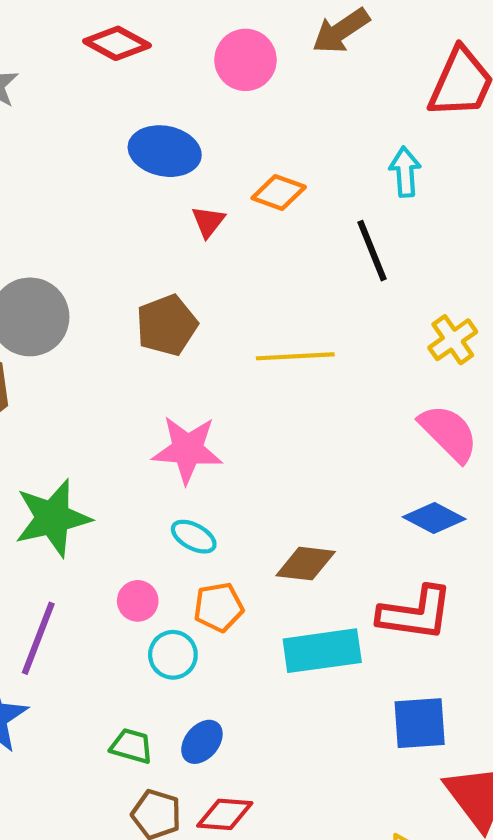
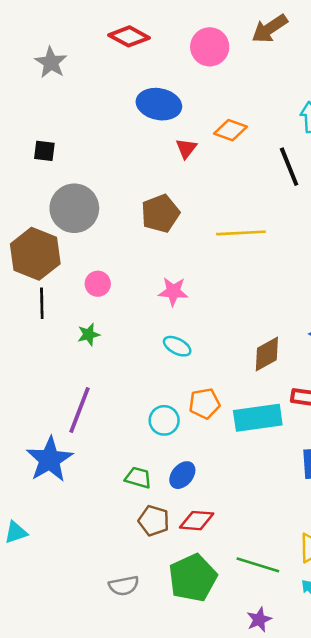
pink star: (187, 450) -> (173, 292), size x0.7
green star: (53, 518) -> (89, 334), size x0.5
brown diamond: (306, 564) -> (267, 354), moved, turned -36
pink circle: (138, 601) -> (98, 284), moved
orange pentagon: (219, 607) -> (204, 403), moved

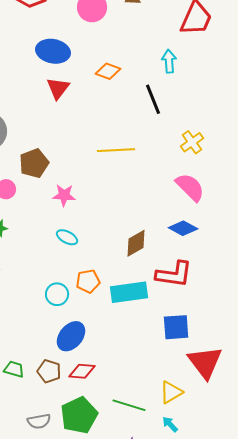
red triangle: (186, 148) -> (58, 88), moved, size x1.4
brown pentagon: (160, 213) -> (34, 163), moved
blue ellipse: (182, 475) -> (71, 336), size x1.4
green trapezoid: (138, 478) -> (14, 369), moved
gray semicircle: (124, 586) -> (39, 421), moved

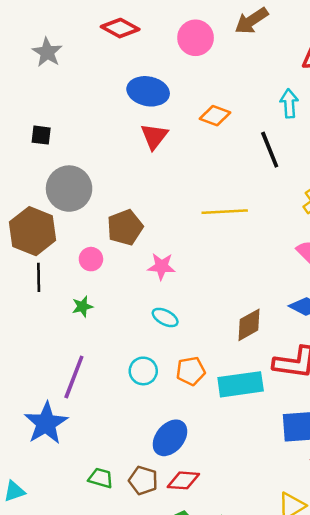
cyan circle: (57, 294) -> (143, 371), moved

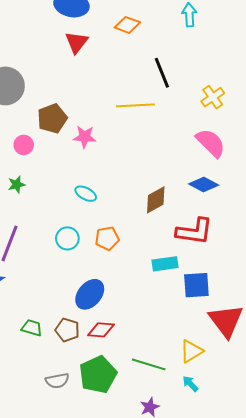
black line: (270, 150) -> (162, 73), moved
pink star: (161, 266) -> (85, 137), moved
cyan rectangle: (241, 384) -> (165, 264), moved, size x0.7

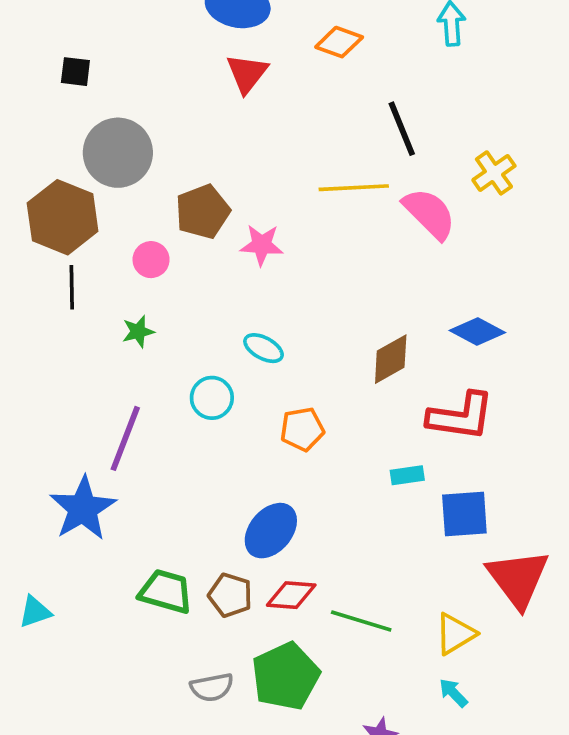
pink semicircle: (211, 143) -> (429, 214), moved
cyan circle: (67, 238) -> (212, 398), moved
cyan rectangle: (165, 264) -> (407, 475), size x0.7
green trapezoid: (32, 328) -> (166, 591), size x1.4
green line: (149, 364) -> (361, 621), moved

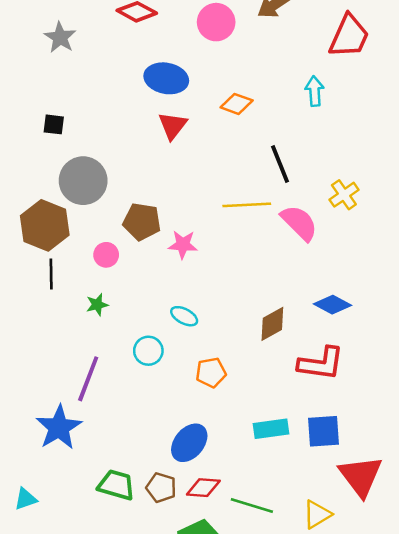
brown pentagon: (203, 212) -> (142, 222), turned 30
cyan rectangle: (407, 475) -> (271, 429), moved, size x1.5

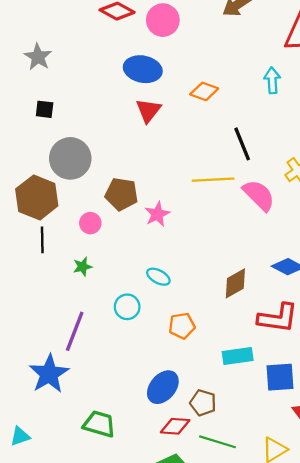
pink circle: (216, 22) -> (163, 20), moved
gray star: (60, 37) -> (38, 57), moved
pink star: (183, 245) -> (157, 214), turned -30
cyan rectangle: (271, 429) -> (238, 356), moved
brown pentagon: (161, 488) -> (203, 403), moved

